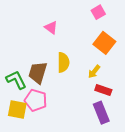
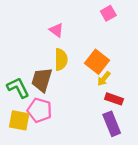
orange square: (104, 43) -> (97, 62), moved
yellow semicircle: (63, 62) -> (61, 60), moved

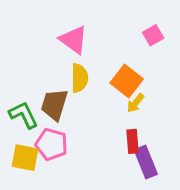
pink square: (108, 13) -> (153, 35), moved
pink triangle: (56, 30) -> (74, 40), size x1.5
red rectangle: (114, 99) -> (133, 141), moved, turned 66

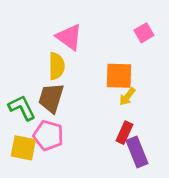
yellow semicircle: (79, 78) -> (57, 66), moved
orange square: (127, 81) -> (119, 76), turned -36
red rectangle: (133, 141) -> (124, 133), turned 30

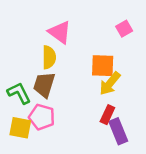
yellow arrow: (127, 97) -> (110, 84), size x1.5

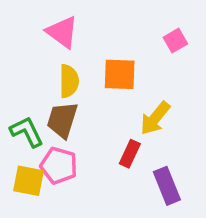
pink triangle: (60, 32) -> (62, 32), moved
orange square: (103, 66) -> (120, 74), moved
red rectangle: (107, 115) -> (130, 154), moved

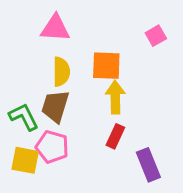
pink triangle: (62, 32) -> (55, 28), turned -32
yellow arrow: (155, 118) -> (115, 97), moved, turned 140

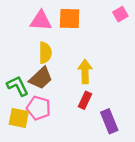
pink square: (156, 36) -> (120, 14), moved
orange square: (106, 66) -> (70, 18), moved
brown trapezoid: (55, 106) -> (41, 78), turned -150

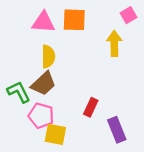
yellow arrow: (85, 72) -> (114, 43), moved
yellow square: (19, 118) -> (55, 134), moved

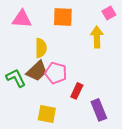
pink triangle: (43, 22) -> (22, 19), moved
pink pentagon: (41, 116) -> (56, 73), moved

